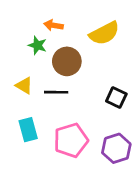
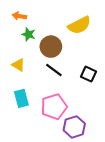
orange arrow: (53, 25) -> (19, 16), moved
black line: (56, 92) -> (54, 70), moved, turned 36
purple hexagon: (116, 148) -> (74, 127), moved

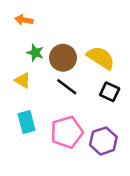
yellow semicircle: (79, 25) -> (101, 58), moved, turned -120
green star: (28, 34) -> (35, 53), moved
purple hexagon: (74, 127) -> (103, 141), moved

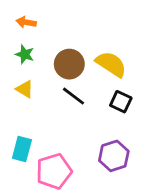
green star: (35, 53) -> (25, 54), moved
cyan rectangle: (26, 122) -> (22, 149), moved, turned 30
pink pentagon: (67, 132) -> (54, 171), moved

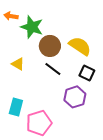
orange arrow: (26, 22) -> (11, 16), moved
green star: (25, 54) -> (32, 27), moved, size x1.6
purple hexagon: (114, 156) -> (75, 97), moved

